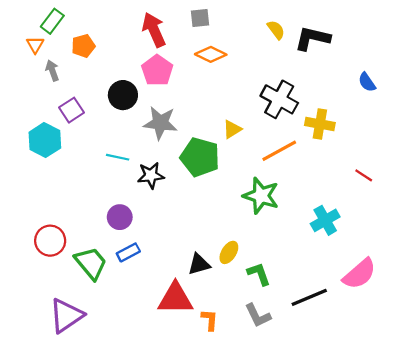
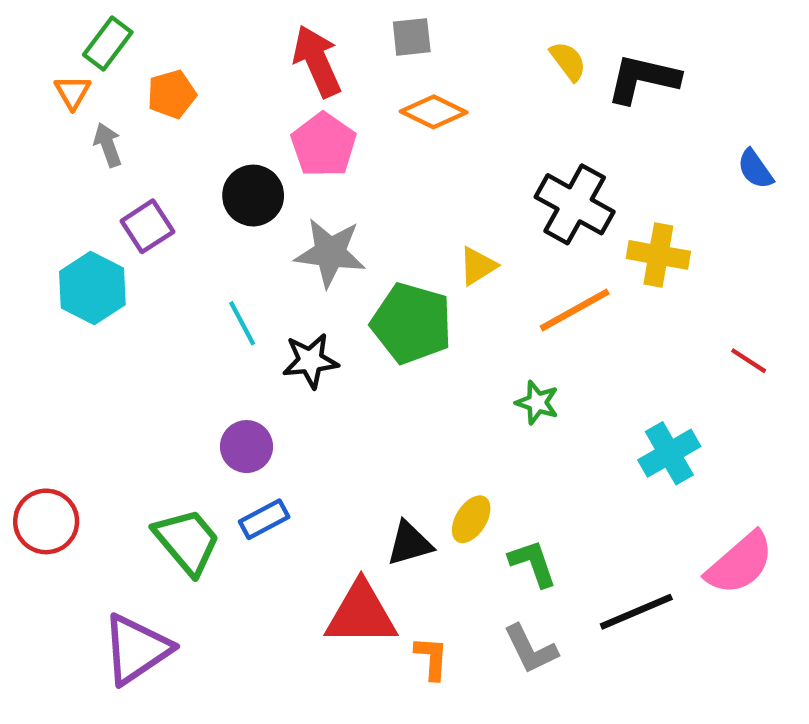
cyan line: (118, 157) -> (242, 323), turned 50
green star: (261, 196) -> (537, 403), size x0.6
red circle: (50, 241) -> (46, 521), moved

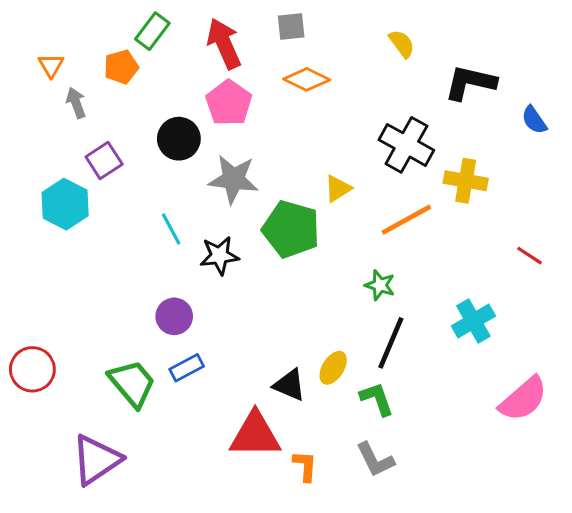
green rectangle: (108, 44) -> (152, 31), moved
black L-shape: (643, 79) -> (470, 83), moved
black triangle: (409, 543) -> (290, 385), turned 39
black line: (636, 612) -> (391, 343), moved, turned -44

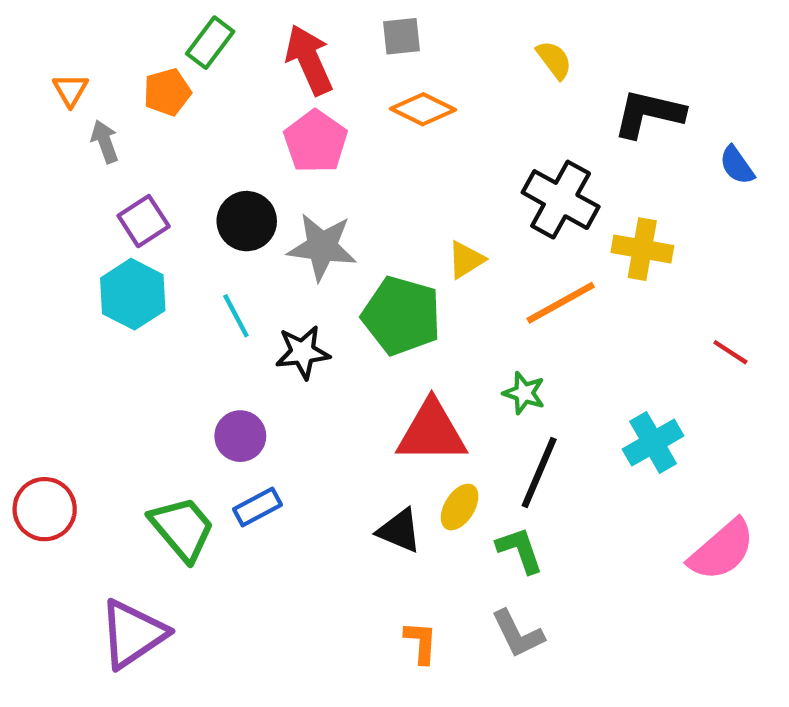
black circle: (179, 139) -> (247, 221), moved
cyan hexagon: (65, 204) -> (133, 294), moved
red triangle: (255, 435) -> (432, 432), moved

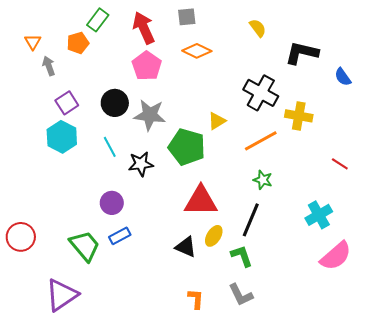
green star: (524, 393) -> (263, 180), moved
cyan cross: (653, 443) -> (319, 215), moved

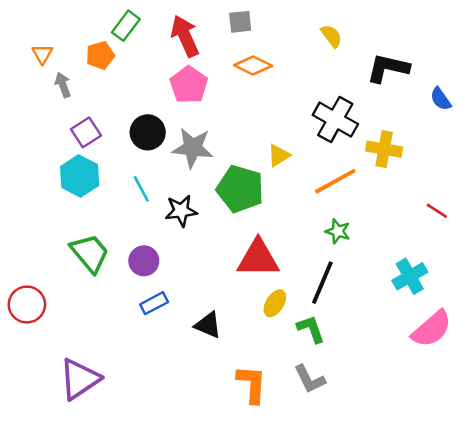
green trapezoid: (85, 246) -> (90, 253), moved
black triangle: (186, 247) -> (208, 325), moved
orange L-shape: (196, 299) -> (252, 384), size x1.5

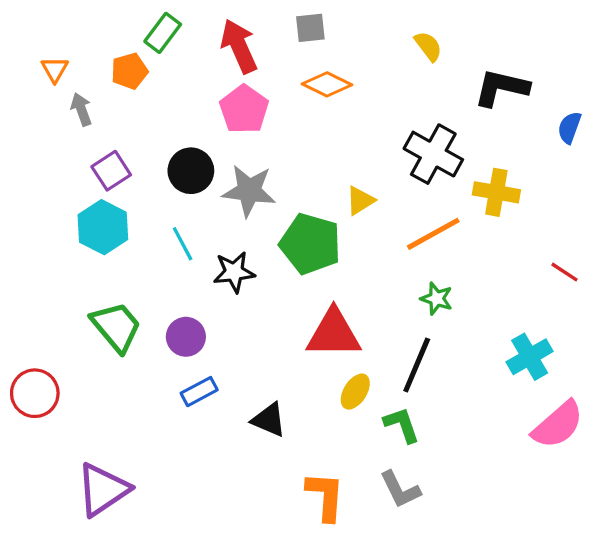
blue semicircle: (441, 99) -> (569, 128), turned 55

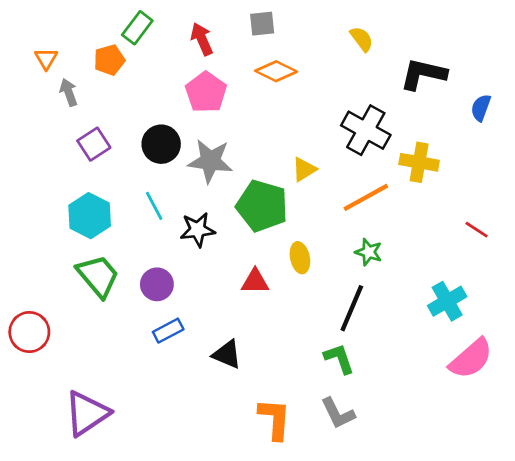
red arrow: (239, 46) -> (202, 39), size x0.7
cyan hexagon: (103, 227) -> (90, 216), moved
red triangle: (334, 333) -> (255, 282), moved, size x0.6
yellow ellipse: (355, 392) -> (300, 258), moved, turned -44

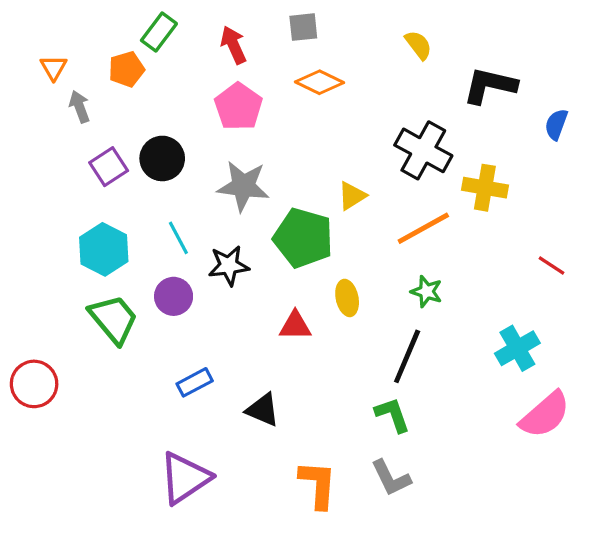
black circle: (161, 144) -> (162, 158), moved
purple circle: (157, 284) -> (174, 296), moved
purple triangle: (87, 413) -> (185, 478), moved

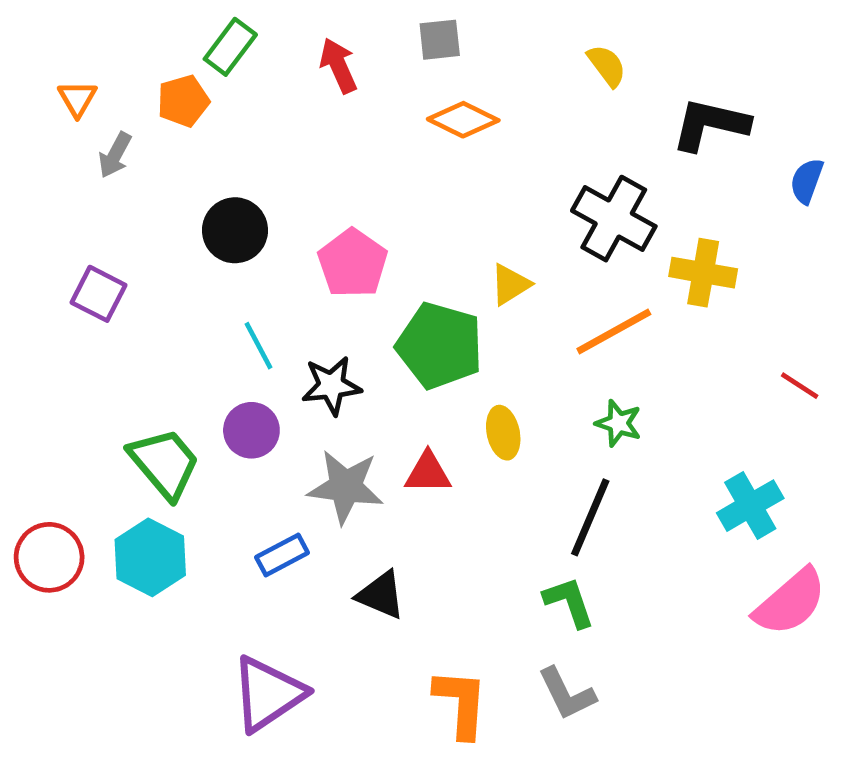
gray arrow: (79, 107) -> (115, 155), turned -132
pink pentagon: (238, 107) -> (353, 263), moved
purple square: (109, 167) -> (98, 294), moved, turned -30
gray star: (243, 186) -> (346, 487), moved
cyan hexagon: (104, 249) -> (150, 557), moved

